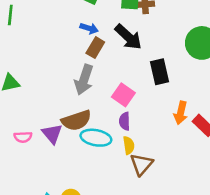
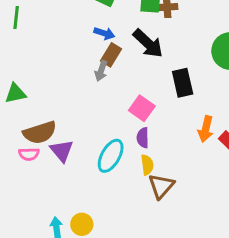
gray arrow: (84, 80) -> (101, 71), moved, size x0.6
brown semicircle: (76, 120) -> (40, 133), moved
cyan ellipse: (96, 138) -> (111, 156), turned -72

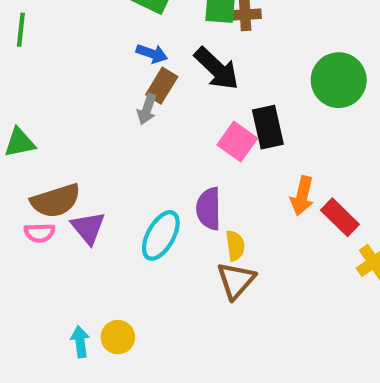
pink square: (142, 108) -> (237, 142), moved
purple semicircle: (143, 138) -> (209, 209), size x1.4
yellow semicircle: (147, 165) -> (235, 246), moved

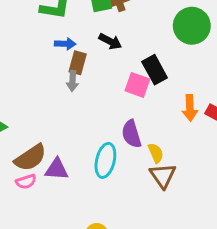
black arrow: (217, 69) -> (110, 41), size x0.7
purple triangle: (88, 228) -> (57, 169), turned -30

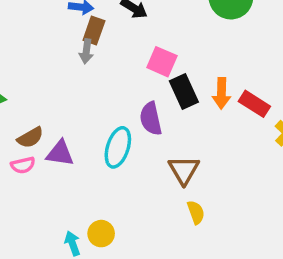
black rectangle: (155, 70) -> (184, 92), moved
yellow semicircle: (156, 153) -> (196, 212), moved
brown semicircle: (30, 158) -> (30, 138), size x0.7

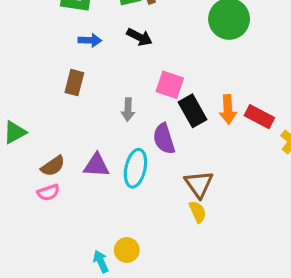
brown rectangle: (94, 31) -> (74, 83), moved
gray arrow: (86, 51) -> (128, 110), moved
purple triangle: (60, 153) -> (96, 165), moved
yellow semicircle: (196, 212) -> (198, 212), moved

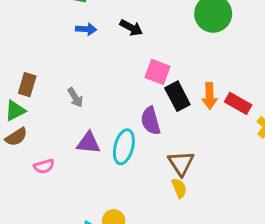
brown rectangle: (74, 83) -> (27, 85), moved
gray arrow: (128, 110) -> (75, 97), moved, turned -36
brown semicircle: (53, 166) -> (16, 137), moved

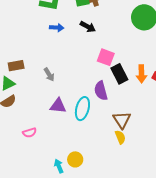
brown rectangle: (27, 85) -> (16, 66), turned 63
pink semicircle: (44, 166) -> (29, 133), moved

